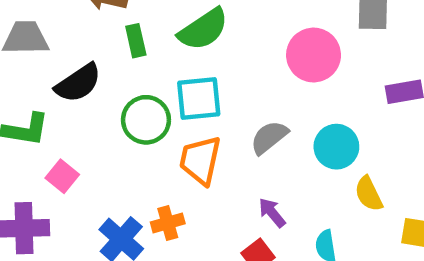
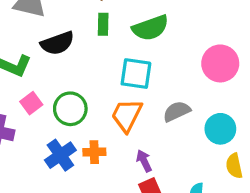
green circle: (146, 120) -> (70, 109), moved
purple arrow: (272, 213) -> (144, 161), moved

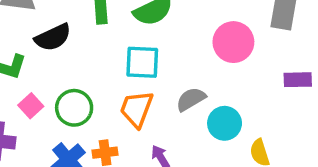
cyan circle: (220, 129) -> (225, 123), moved

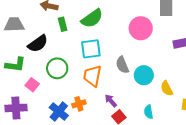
gray semicircle: (191, 99) -> (122, 65), turned -72
green circle: (74, 108) -> (57, 68), moved

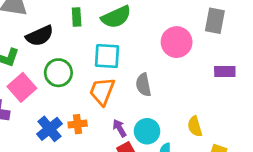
cyan circle: (144, 75) -> (147, 131), moved
pink square: (32, 85) -> (22, 87), size x1.5

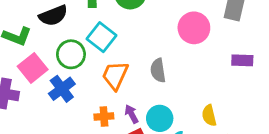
cyan square: (107, 56) -> (101, 37), moved, turned 32
orange cross: (78, 124) -> (104, 117), moved
blue cross: (49, 129) -> (62, 89), moved

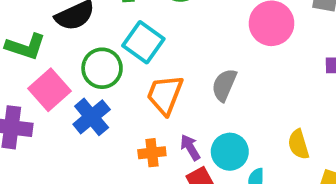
gray semicircle: (158, 70) -> (224, 85), turned 35

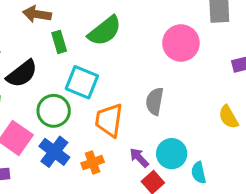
yellow semicircle: (298, 144) -> (228, 117), moved
orange cross: (152, 153) -> (93, 163), moved

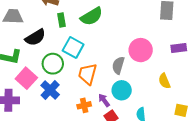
pink circle: (181, 43) -> (141, 50), moved
cyan circle: (172, 154) -> (122, 90), moved
orange cross: (93, 163) -> (84, 105), moved

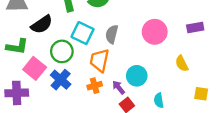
gray semicircle: (118, 65) -> (112, 34), moved
orange cross: (84, 105) -> (95, 86), moved

